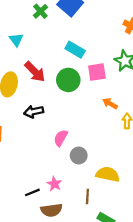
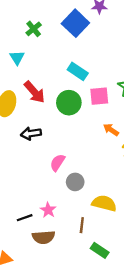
green cross: (40, 11) -> (34, 29), moved

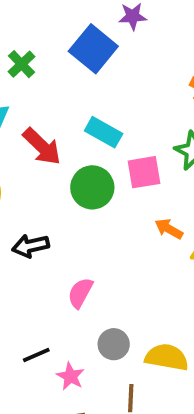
red arrow: (34, 92) -> (42, 146), moved
gray circle: (75, 182) -> (114, 344), moved
black line: (25, 218) -> (36, 355), moved

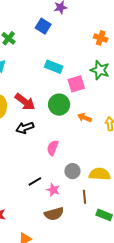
blue square: (93, 49) -> (43, 26), size x0.7
red arrow: (42, 146) -> (25, 102), moved
green circle: (92, 187) -> (59, 105), moved
orange arrow: (169, 229) -> (85, 118), moved

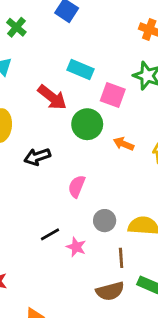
pink square: (76, 84) -> (113, 95), turned 36
red arrow: (25, 102) -> (52, 97), moved
brown semicircle: (54, 214) -> (110, 291), moved

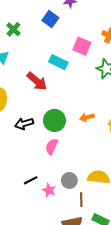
pink square: (113, 95) -> (82, 46), moved
green circle: (87, 124) -> (54, 120), moved
orange arrow: (124, 144) -> (87, 117), turned -40
gray circle: (105, 221) -> (69, 180), moved

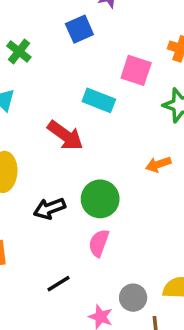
blue square: (50, 19) -> (79, 29), turned 35
orange arrow: (87, 117) -> (158, 164), moved
black line: (31, 180) -> (58, 284), moved

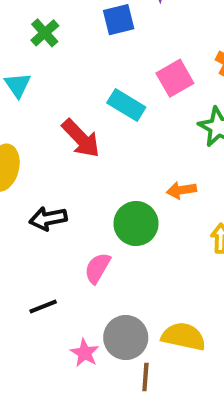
pink square: (136, 70) -> (175, 78), turned 32
green circle: (100, 199) -> (136, 224), moved
gray circle: (133, 298) -> (126, 338), size x1.4

